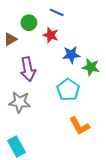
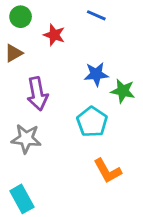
blue line: (57, 12) -> (96, 15), moved
green circle: (29, 23) -> (21, 17), moved
red star: (51, 35) -> (54, 35), moved

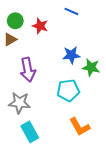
green circle: (21, 17) -> (15, 21), moved
cyan pentagon: (92, 122) -> (68, 90), turned 30
cyan rectangle: (22, 199) -> (30, 132), moved

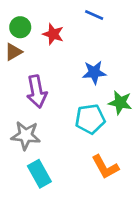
green star: (91, 68) -> (120, 103), moved

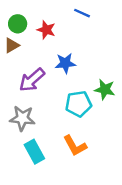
blue star: (94, 72) -> (65, 63), moved
purple arrow: (37, 92) -> (32, 80), turned 60
orange L-shape: (105, 167) -> (75, 146), moved

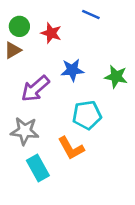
green star: (105, 90) -> (116, 77), moved
orange L-shape: (75, 146) -> (71, 148), moved

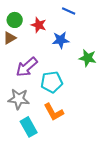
blue star: (72, 70) -> (61, 40), moved
cyan pentagon: (87, 115) -> (52, 82), moved

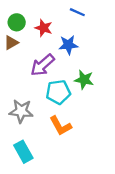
green star: (88, 58) -> (84, 80), moved
purple arrow: (27, 67) -> (42, 65), moved
cyan rectangle: (29, 127) -> (23, 152), moved

